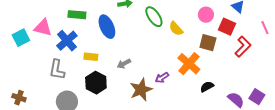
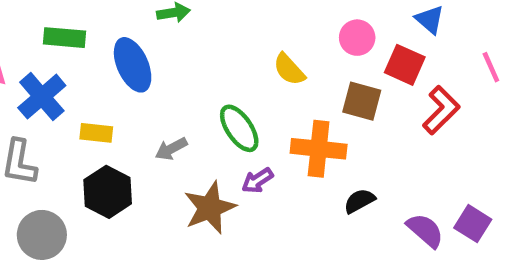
green ellipse: (154, 17) -> (239, 128), moved
orange cross: (189, 64) -> (319, 149), turned -35

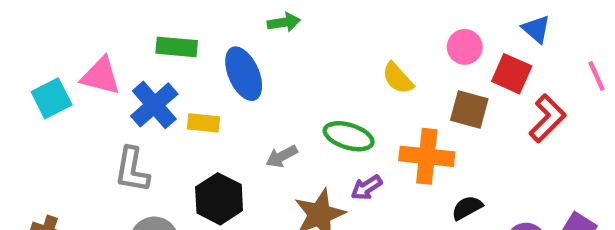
green ellipse: (239, 128) -> (349, 136), turned -39
yellow rectangle: (96, 133) -> (203, 123), moved

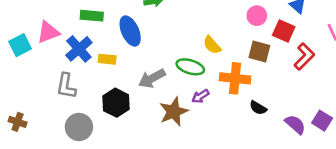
pink triangle: (101, 76) -> (48, 32), turned -35
yellow semicircle: (398, 78) -> (212, 45), moved
gray arrow: (282, 156) -> (152, 78), size x1.5
black semicircle: (467, 208) -> (258, 108), turned -120

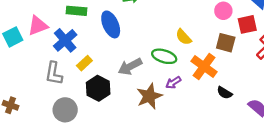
red square: (284, 31) -> (247, 24), turned -36
yellow rectangle: (107, 59) -> (84, 63), moved, turned -49
orange cross: (235, 78) -> (204, 67), turned 30

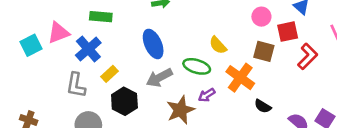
blue ellipse: (111, 24) -> (153, 44), moved

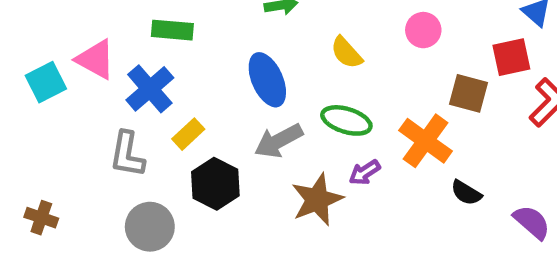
pink circle: (261, 17) -> (423, 30), moved
pink triangle: (58, 33) -> (96, 59), turned 50
yellow semicircle: (218, 45) -> (346, 53), moved

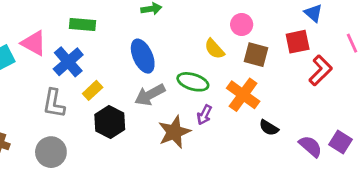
yellow semicircle: (346, 53) -> (214, 49), moved
brown square: (468, 93) -> (256, 55), moved
purple arrow: (365, 172) -> (204, 115), turned -30
gray circle: (150, 227) -> (51, 152), moved

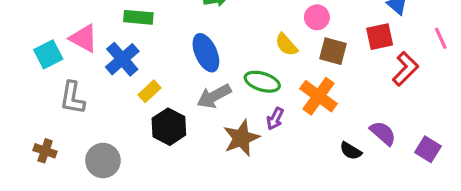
gray L-shape: (54, 103) -> (72, 98), moved
black semicircle: (269, 128) -> (351, 151), moved
purple semicircle: (310, 146) -> (383, 133), moved

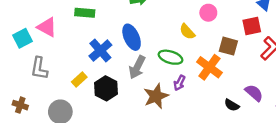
brown square: (333, 51) -> (228, 46), moved
blue cross: (122, 59) -> (100, 51), moved
yellow rectangle: (150, 91) -> (79, 79), moved
gray arrow: (214, 96) -> (137, 67), turned -35

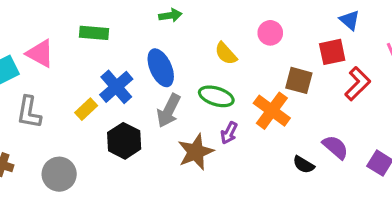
yellow semicircle: (187, 32) -> (226, 54), moved
yellow rectangle: (79, 79) -> (86, 109), moved

